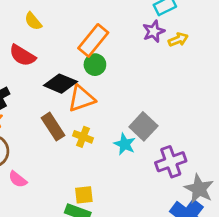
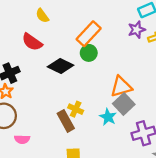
orange triangle: (81, 99) -> (121, 87), moved
brown rectangle: (53, 127) -> (66, 121), moved
pink semicircle: (18, 179) -> (22, 139), turned -40

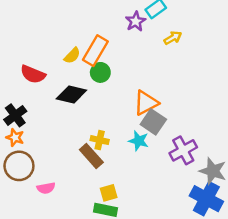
yellow semicircle: (42, 16) -> (72, 56), moved, turned -88
purple star: (137, 30) -> (136, 21), moved

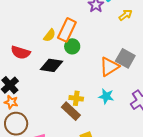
gray square: (153, 122) -> (125, 58), moved

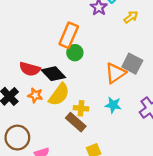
yellow semicircle: (50, 35) -> (59, 95), moved, size x1.6
red semicircle: (21, 52) -> (30, 69), moved
black diamond: (52, 65) -> (53, 74), turned 40
orange star: (11, 102) -> (35, 95), moved

